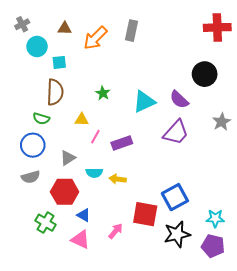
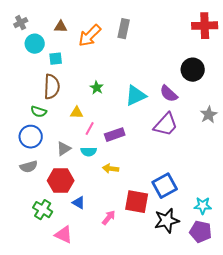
cyan semicircle: (94, 173) -> (89, 152), moved
pink triangle: (80, 240) -> (64, 235), moved

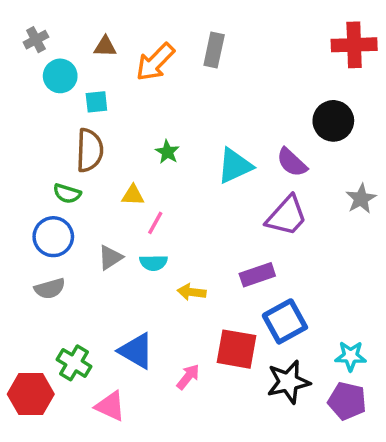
purple rectangle: (115, 135) -> (257, 275), moved
red hexagon: (61, 181) -> (31, 394), moved
blue triangle: (79, 203) -> (136, 351), size x1.6

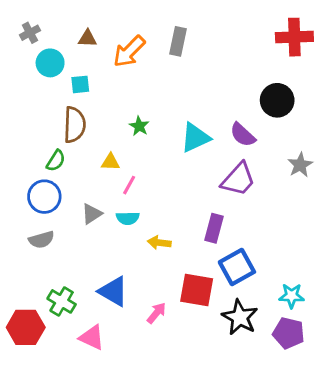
green semicircle: (67, 193) -> (56, 161), turned -75
purple rectangle: (257, 275) -> (214, 228), turned -56
black star: (288, 382) -> (240, 317), turned -30

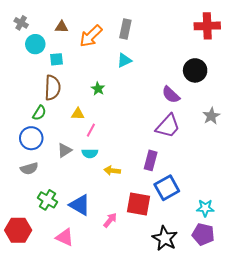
gray cross: (30, 33) -> (21, 23), turned -32
cyan triangle: (195, 138) -> (124, 60), moved, size x0.7
green cross: (62, 301) -> (47, 200), moved
black star: (240, 317) -> (165, 238), moved

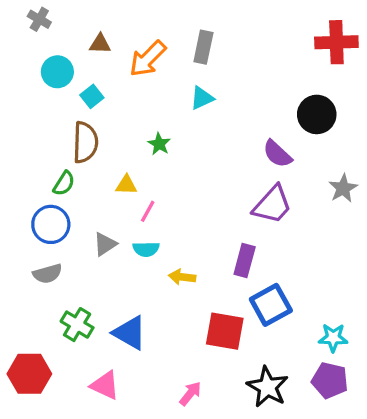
gray cross: (21, 23) -> (39, 19), moved
cyan square: (57, 59) -> (92, 96), turned -32
pink arrow: (110, 220) -> (190, 393), moved

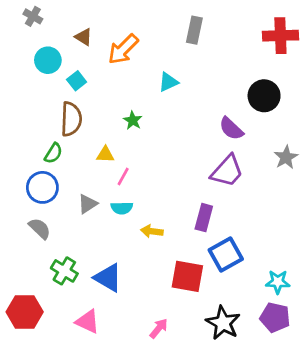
brown triangle: (100, 44) -> (83, 37), turned 30
gray rectangle: (203, 47) -> (194, 30), moved
gray semicircle: (48, 274) -> (40, 228), turned -120

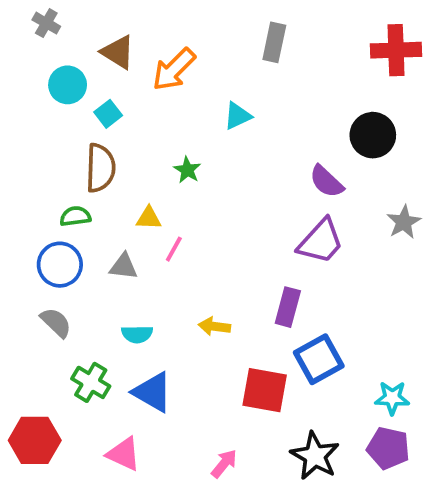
brown triangle: (83, 37) -> (118, 52), size x1.4
green semicircle: (53, 153) -> (75, 216), turned -130
gray triangle: (88, 204) -> (124, 266), moved, turned 40
cyan semicircle: (122, 208) -> (137, 334), moved

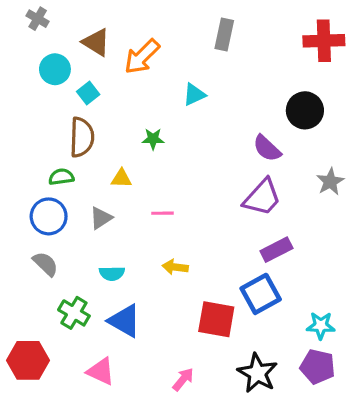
green star: (187, 170) -> (153, 139), turned -30
pink line: (174, 249) -> (163, 213), moved, turned 60
gray triangle: (124, 266) -> (101, 218), turned -40
purple rectangle: (288, 307) -> (276, 250), moved, turned 48

